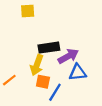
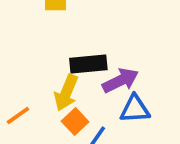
orange square: (43, 82) -> (75, 122), turned 32

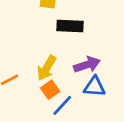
black rectangle: (88, 64) -> (70, 26), moved

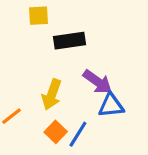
purple arrow: (87, 65) -> (97, 82), turned 65
orange square: (50, 90) -> (56, 132), moved

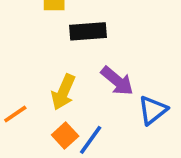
blue triangle: (111, 105) -> (153, 110), moved, turned -36

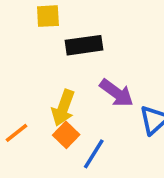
orange square: (65, 135) -> (66, 135), moved

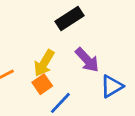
black rectangle: (84, 45) -> (69, 18), turned -36

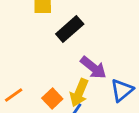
yellow arrow: (44, 63) -> (79, 93), moved

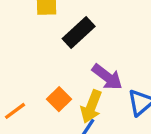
orange square: (52, 99) -> (59, 99), moved

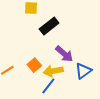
yellow arrow: (91, 107) -> (53, 71), turned 54

